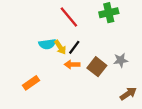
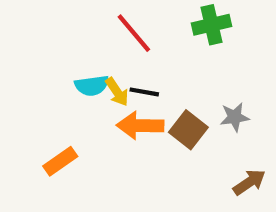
black line: (74, 47) -> (144, 92), turned 64
orange arrow: (72, 65) -> (140, 126), size x1.5

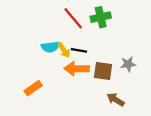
green cross: (212, 25) -> (101, 17), moved
brown square: (188, 130) -> (103, 71), turned -30
brown arrow: (249, 182) -> (116, 100), moved, turned -114

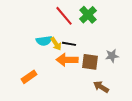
green cross: (101, 17) -> (88, 15), turned -30

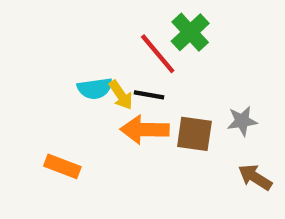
red line: (64, 16) -> (158, 54), moved
orange rectangle: (29, 77) -> (62, 166), turned 56
brown arrow: (101, 87) -> (255, 177), moved

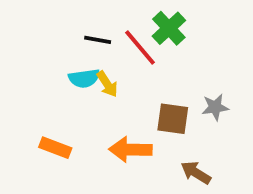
black line: (149, 95) -> (98, 40), moved
orange arrow: (145, 130) -> (130, 150), moved
brown arrow: (255, 177) -> (196, 173), moved

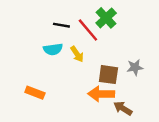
yellow arrow: (107, 84) -> (77, 54), moved
orange arrow: (130, 150) -> (101, 94), moved

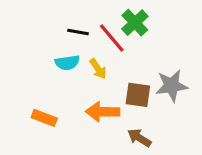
gray star: (135, 67) -> (172, 86), size x1.5
orange arrow: (101, 94) -> (103, 112), moved
brown arrow: (123, 108) -> (139, 138), moved

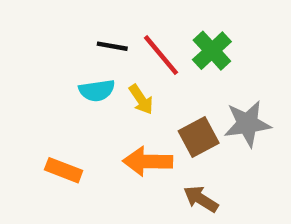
green cross: (135, 23) -> (212, 51), moved
brown square: (138, 95) -> (199, 137), turned -36

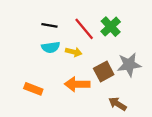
black line: (112, 46) -> (49, 25), moved
yellow arrow: (141, 99) -> (74, 52), turned -42
brown arrow: (201, 199) -> (118, 104), moved

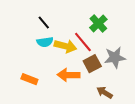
black line: (49, 25) -> (44, 22), turned 40
red line: (84, 29) -> (83, 42), moved
yellow arrow: (74, 52) -> (65, 46), size x1.5

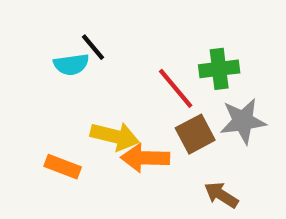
green cross: (98, 23) -> (219, 69), moved, turned 36
cyan semicircle: (45, 42) -> (71, 64), moved
yellow arrow: (65, 46) -> (115, 136), moved

